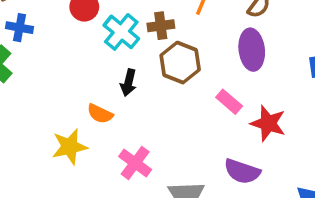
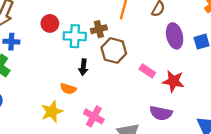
cyan cross: (121, 32) -> (75, 36), turned -30
purple ellipse: (252, 50) -> (175, 36), moved

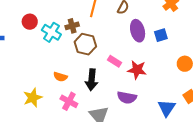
cyan cross: (75, 36) -> (51, 32), turned 30
black arrow: (83, 67) -> (92, 80), moved, size x1.5
orange semicircle: (68, 89) -> (60, 77), moved

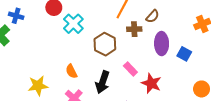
brown cross: (72, 26) -> (134, 29), moved
blue square: (161, 35) -> (184, 54), turned 32
orange semicircle: (60, 77) -> (71, 71), turned 32

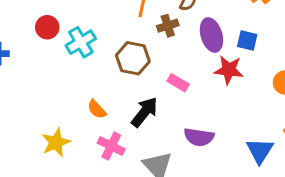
cyan cross: (73, 24) -> (81, 42), turned 30
black arrow: (102, 82) -> (144, 112), turned -145
red star: (151, 83) -> (229, 70), moved

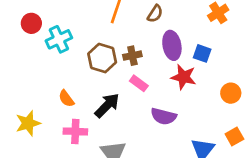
brown cross: (168, 26) -> (132, 56), moved
purple semicircle: (199, 137) -> (164, 116), moved
pink cross: (111, 146) -> (75, 131), turned -30

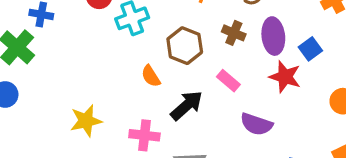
blue square: (202, 53) -> (310, 49), turned 30
brown cross: (132, 56) -> (234, 33), moved, turned 30
orange semicircle: (66, 99) -> (151, 76), moved

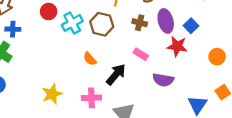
brown hexagon: (185, 46) -> (102, 24), moved

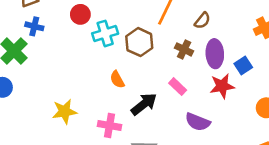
red star: (177, 46) -> (222, 86), turned -30

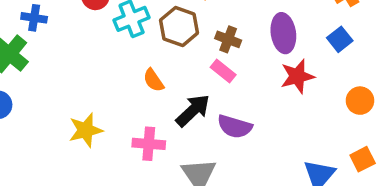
brown cross: (184, 49) -> (228, 39), moved
blue square: (243, 65) -> (340, 39), moved
pink rectangle: (178, 87) -> (223, 71), moved
purple semicircle: (198, 122) -> (235, 127), moved

